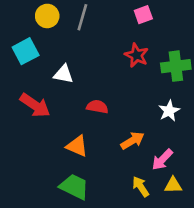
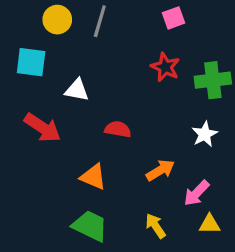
cyan square: (26, 51) -> (31, 62), turned 35
yellow arrow: (141, 187) -> (156, 226), moved

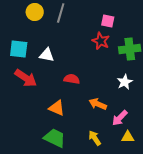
pink square: (174, 18) -> (108, 21), moved, turned 32
cyan square: (31, 62) -> (19, 49), moved
orange arrow: (160, 170) -> (98, 104), turned -126

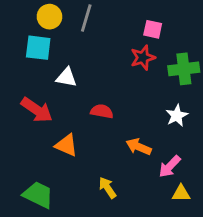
red star: (101, 41) -> (143, 58), turned 30
cyan square: (19, 49) -> (38, 48), moved
orange triangle: (57, 108) -> (66, 145), moved
green trapezoid: (55, 138) -> (38, 195), moved
yellow arrow: (95, 138) -> (107, 188), moved

